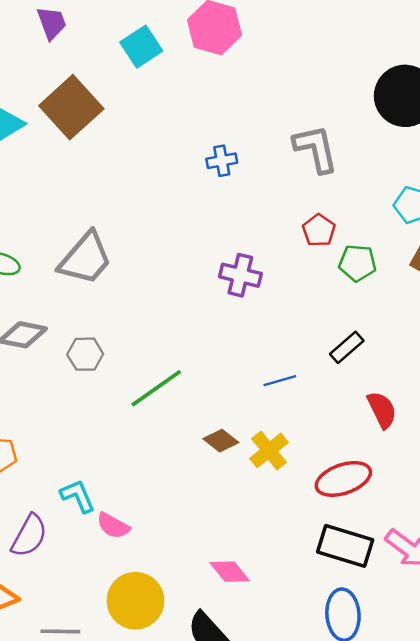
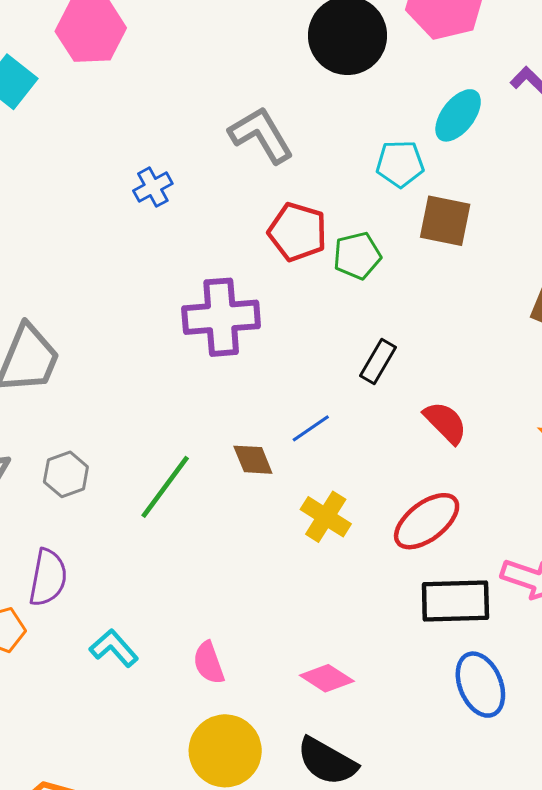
red pentagon: (319, 230) -> (298, 232), size x1.4
purple cross: (240, 275) -> (221, 317), size x1.4
brown diamond: (221, 441) -> (253, 460), moved, turned 48
pink semicircle: (113, 526) -> (209, 663), moved, turned 60
purple semicircle: (29, 536) -> (48, 578), moved

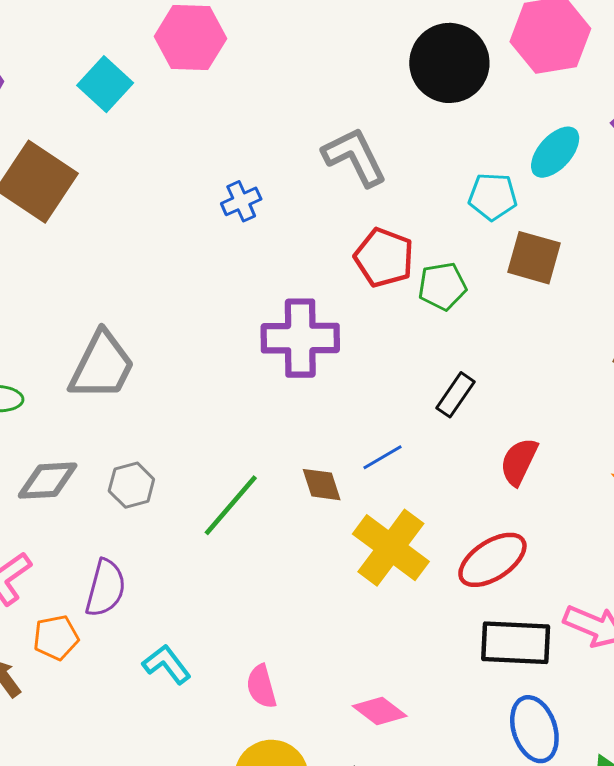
red semicircle: (445, 423) -> (519, 462), turned -114
yellow cross: (326, 517) -> (391, 548), size x1.5

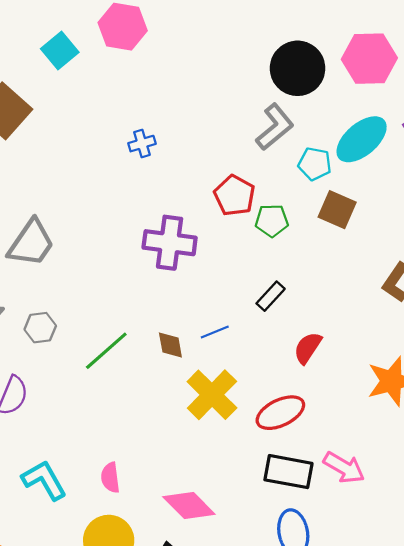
cyan ellipse: (555, 152) -> (362, 139), size x1.4
gray L-shape: (355, 157) -> (275, 127), moved, turned 69
cyan L-shape: (167, 664) -> (44, 480), moved, size x1.4
pink diamond: (380, 711) -> (189, 506), size x1.4

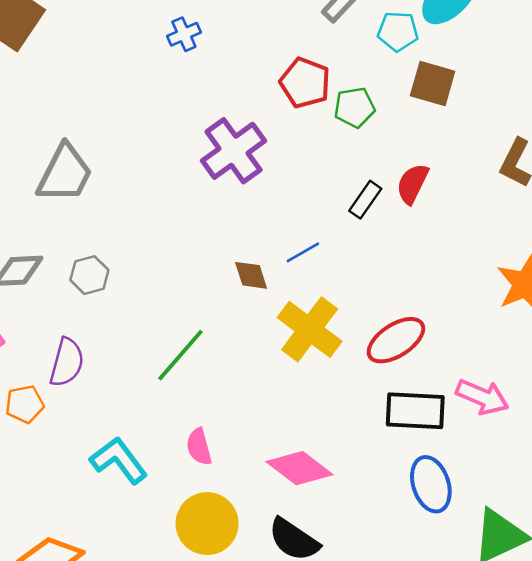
purple cross: (170, 243) -> (234, 151), turned -36
red semicircle: (308, 348) -> (412, 184), moved
green line: (106, 351) -> (180, 355), moved

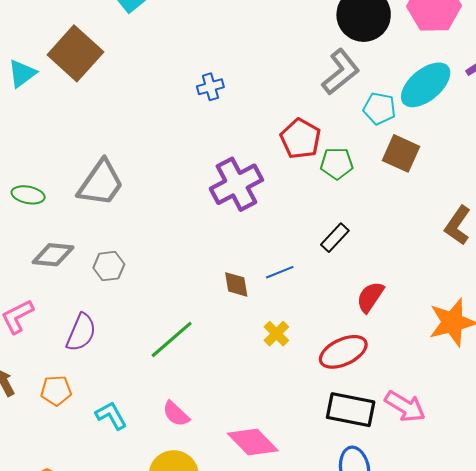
red semicircle: (412, 184) -> (370, 297), moved
yellow cross: (310, 329) -> (276, 334), size x0.5
orange pentagon: (25, 404) -> (56, 391), moved
pink semicircle: (199, 447) -> (176, 414), turned -40
cyan L-shape: (119, 460) -> (111, 416), size x0.7

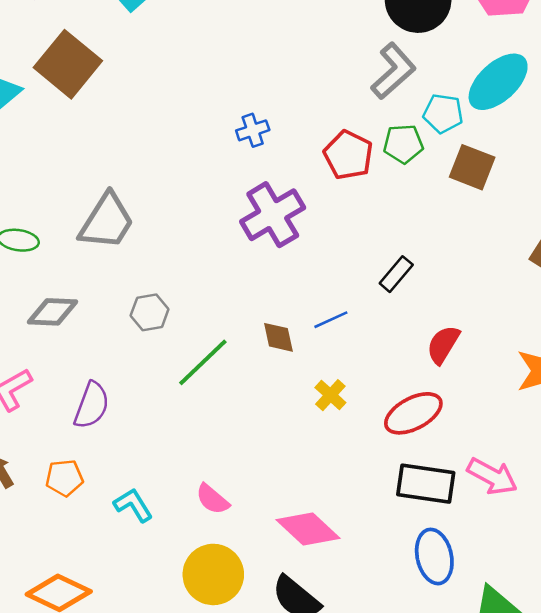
blue cross: (210, 87) -> (253, 130), moved
green pentagon: (337, 164) -> (403, 144), moved
gray hexagon: (109, 266) -> (150, 312), moved
green line: (172, 339) -> (203, 362), moved

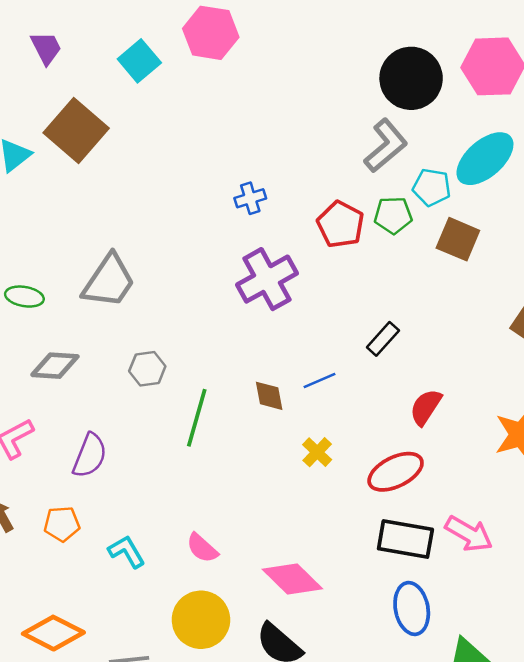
green line: (203, 362) -> (197, 418), turned -32

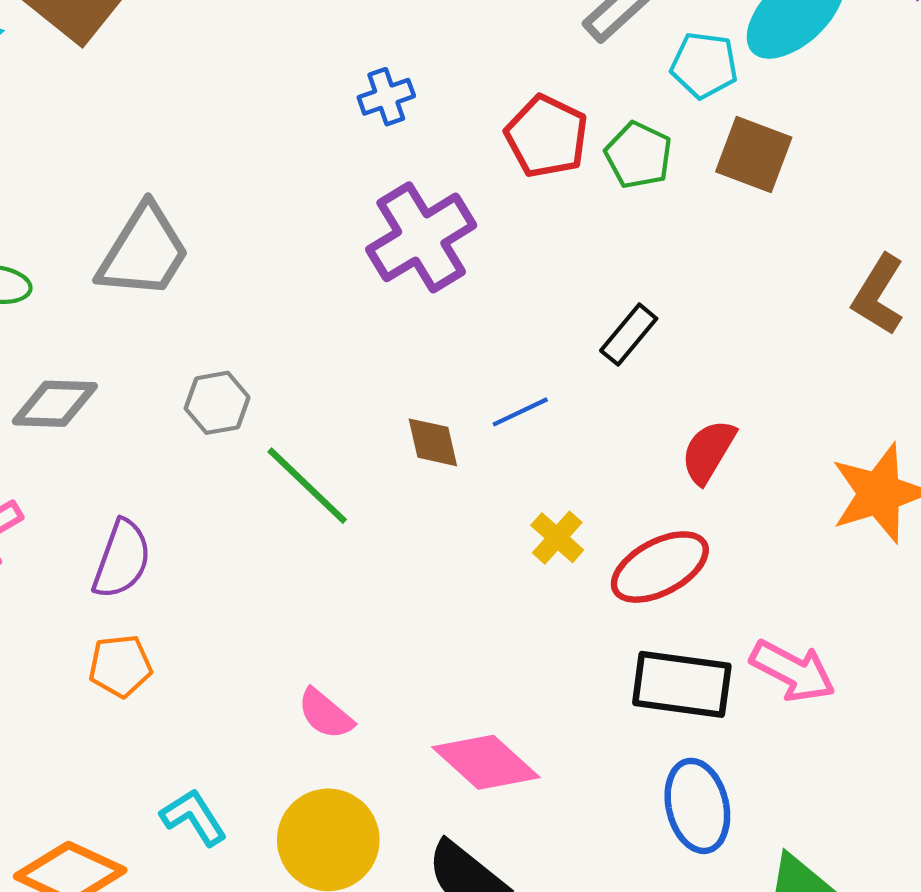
green pentagon: (393, 215) -> (638, 155), moved, turned 30
green line: (197, 418) -> (307, 486), turned -60
yellow cross: (317, 452) -> (557, 538), moved
orange pentagon: (62, 524) -> (120, 666), moved
cyan L-shape: (127, 552) -> (194, 817), moved

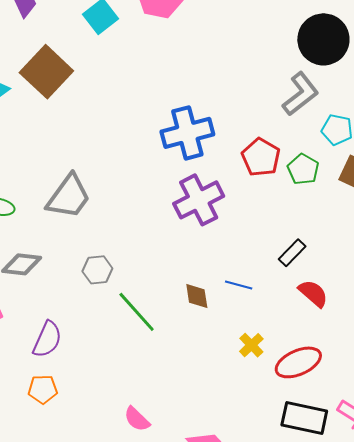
blue cross: (386, 97) -> (187, 133), size x2.0
blue line: (520, 412) -> (239, 285), turned 36
red semicircle: (708, 452) -> (313, 293), moved, turned 96

